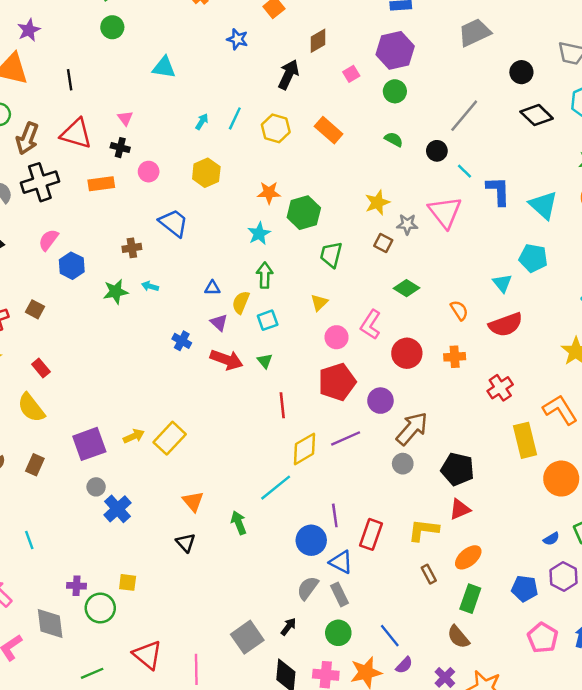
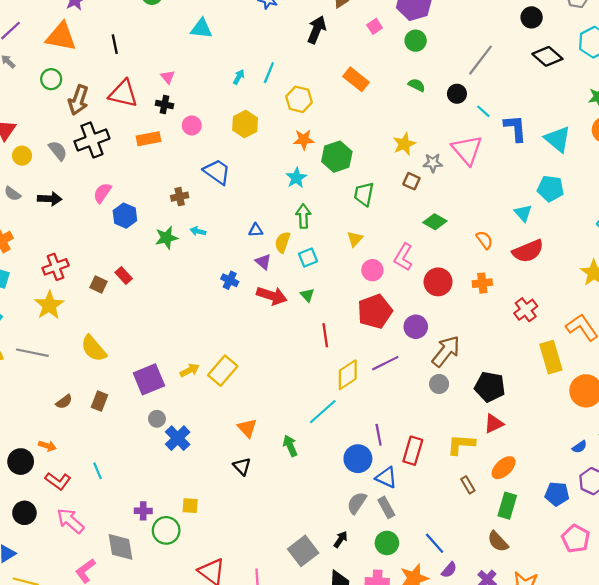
yellow hexagon: (276, 128) -> (299, 99), moved
brown square: (35, 309) -> (99, 285), moved
red rectangle: (41, 368) -> (124, 275), moved

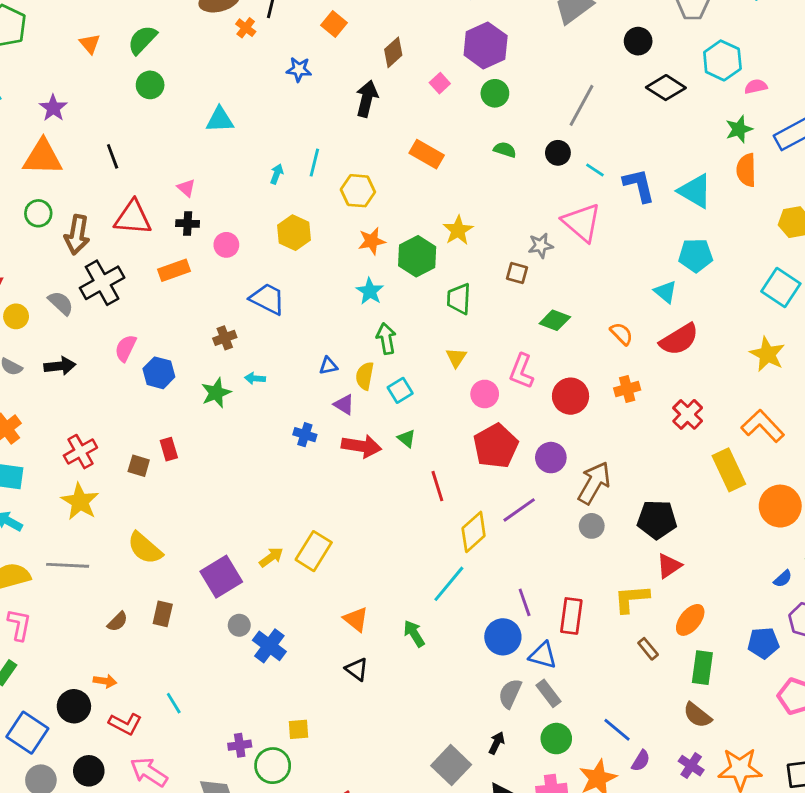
yellow star: (404, 144) -> (458, 230), moved
red rectangle: (124, 275) -> (169, 449), turned 35

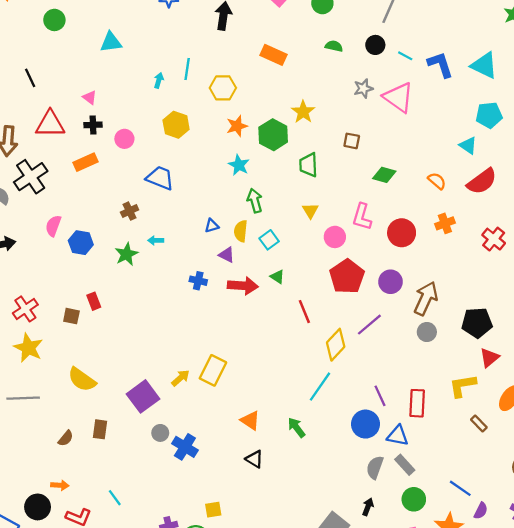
gray star: (541, 246) -> (363, 88), moved

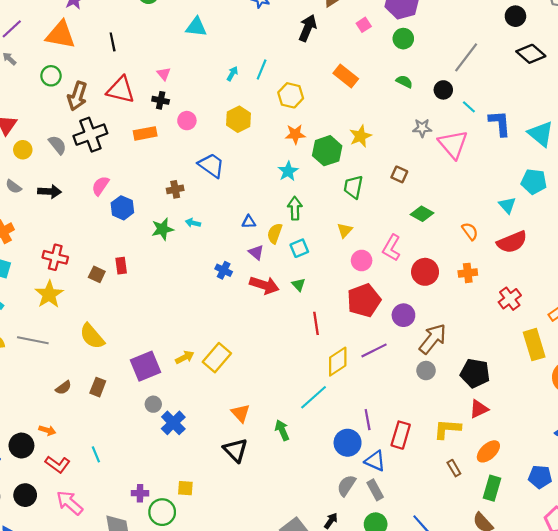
red cross: (25, 309) -> (55, 257), turned 35
black triangle: (254, 459) -> (236, 450), size x1.4

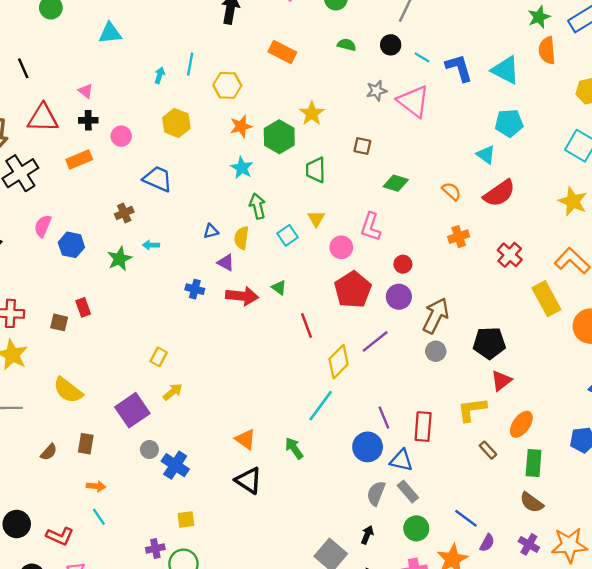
cyan square: (299, 248) -> (287, 235), moved
red circle: (425, 272) -> (403, 264), moved, size x0.6
yellow rectangle: (217, 358) -> (159, 357), moved, size x0.6
orange arrow: (47, 430) -> (96, 486), moved
yellow square: (185, 488) -> (186, 520), moved

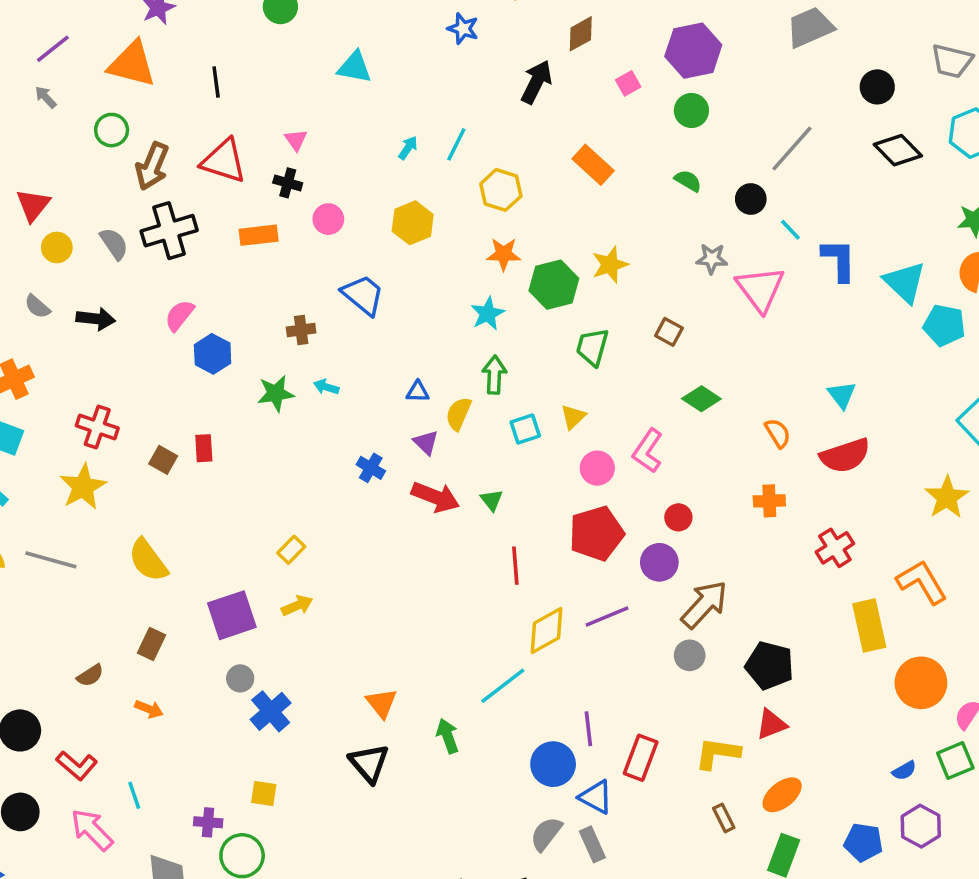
cyan pentagon: (509, 123) -> (944, 325), moved
brown semicircle: (49, 452) -> (90, 675), moved
cyan line: (99, 517) -> (134, 795), moved

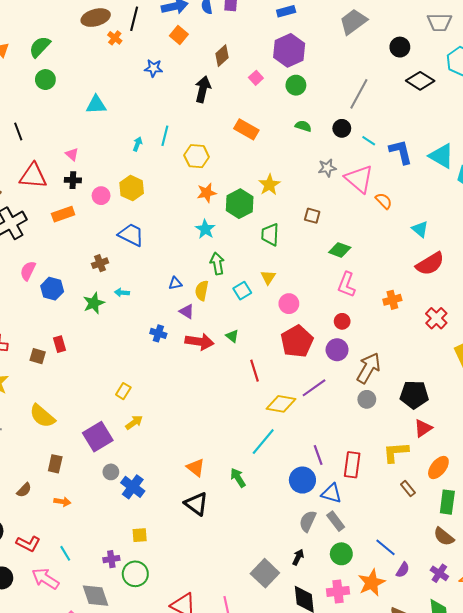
yellow hexagon: (413, 223) -> (132, 188), moved
orange semicircle: (778, 433) -> (384, 201), moved
pink L-shape: (648, 451) -> (347, 285), moved
yellow diamond: (546, 630) -> (281, 404), turned 52

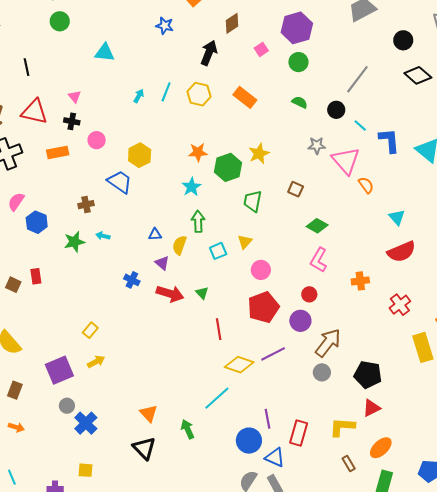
yellow hexagon: (197, 156) -> (199, 94), moved
yellow hexagon: (132, 188) -> (140, 155), moved

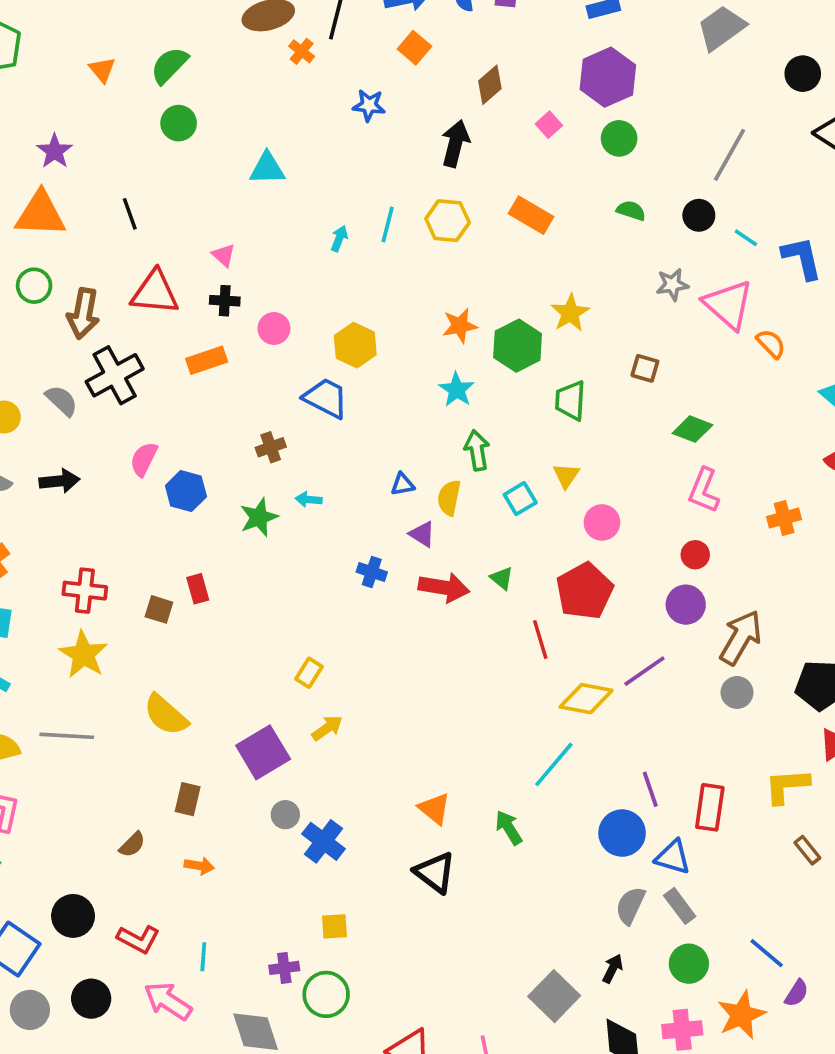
red pentagon: (263, 307) -> (585, 591), moved
cyan line: (12, 477) -> (203, 957), turned 35

